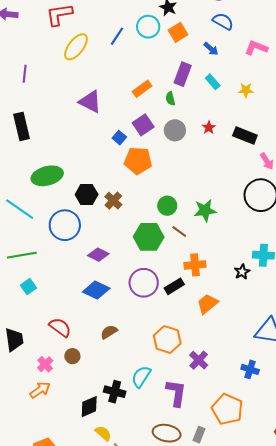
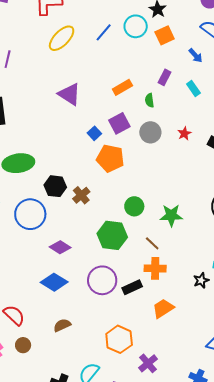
purple rectangle: (183, 74) -> (164, 77), size x0.7
brown line: (179, 231) -> (152, 243), moved

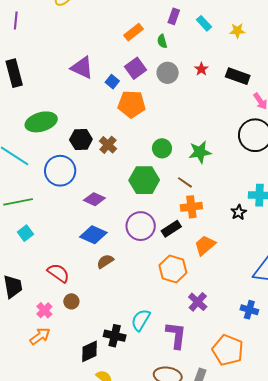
purple triangle: (69, 94) -> (82, 68), moved
brown semicircle: (62, 325) -> (105, 261), moved
orange hexagon: (119, 339) -> (173, 269), moved

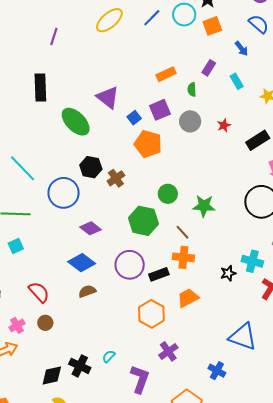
black rectangle: (238, 76) -> (258, 140), turned -65
green ellipse: (41, 122) -> (76, 122), moved, turned 48
cyan semicircle: (141, 320) -> (109, 356), size x0.6

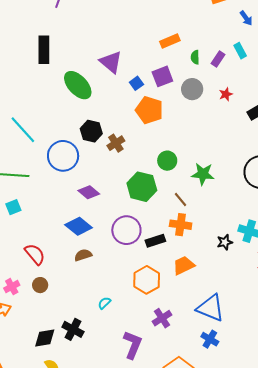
purple rectangle: (209, 68) -> (218, 59), moved
blue triangle: (243, 337) -> (211, 308), moved
cyan semicircle: (109, 356) -> (104, 303), moved

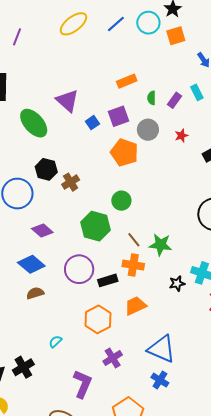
orange pentagon: (149, 110) -> (124, 153), moved
green star: (203, 174) -> (160, 245), moved
black cross: (73, 329) -> (23, 367), turned 30

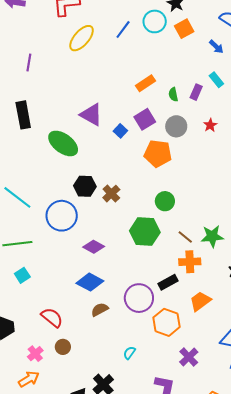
purple circle: (79, 269) -> (139, 298), moved

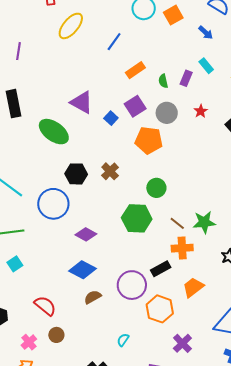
blue line: (123, 29) -> (114, 42), moved
brown cross: (111, 194) -> (110, 171), moved

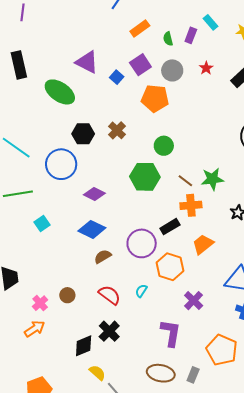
cyan square: (15, 264) -> (42, 223), moved
red semicircle: (45, 306) -> (110, 295), moved
cyan semicircle: (123, 340) -> (141, 291), moved

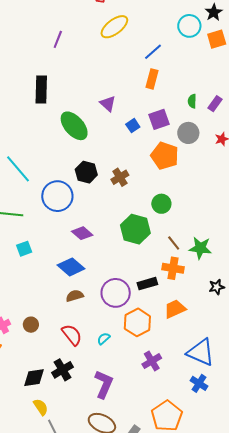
orange rectangle: (140, 29) -> (152, 79), moved, turned -54
purple triangle: (87, 62) -> (108, 104), size x0.7
purple L-shape: (171, 333) -> (104, 384), moved

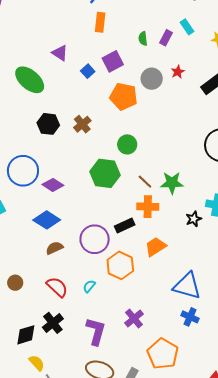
gray circle: (188, 133) -> (152, 79), moved
blue circle: (57, 196) -> (23, 171), moved
purple cross: (152, 361) -> (134, 319), moved

